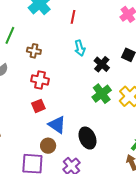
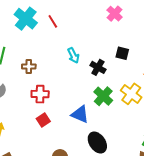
red line: (73, 17) -> (53, 21), moved, turned -32
blue triangle: (57, 125) -> (80, 114), moved

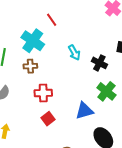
cyan cross: (26, 19) -> (33, 41), moved
blue triangle: (80, 114) -> (84, 111), turned -36

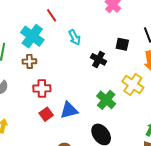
cyan arrow: (74, 53) -> (75, 37), moved
green cross: (106, 91) -> (106, 100), moved
blue triangle: (84, 111) -> (69, 110), moved

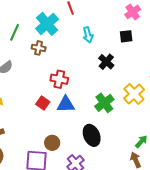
black square: (122, 44) -> (126, 36), moved, turned -32
red cross: (42, 88) -> (59, 79), moved
red square: (46, 114) -> (43, 103), turned -32

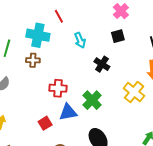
cyan cross: (47, 24) -> (38, 35), turned -30
red square: (43, 103) -> (45, 123), moved, turned 32
green cross: (104, 103) -> (92, 100), moved

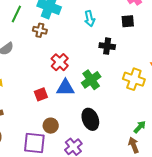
black cross: (102, 64) -> (107, 46), turned -35
red cross: (58, 88) -> (60, 62), turned 30
yellow cross: (134, 92) -> (134, 79), turned -30

